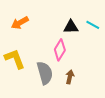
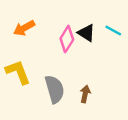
black triangle: (71, 27) -> (86, 33), turned 35
pink diamond: (60, 50) -> (67, 39), moved

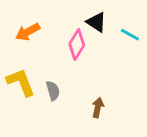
black triangle: (86, 33) -> (96, 22), moved
gray semicircle: (55, 89) -> (53, 91), moved, size x0.6

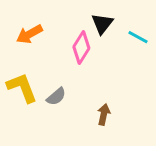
black triangle: (96, 22) -> (102, 24), turned 35
gray semicircle: (53, 91) -> (56, 97), turned 66

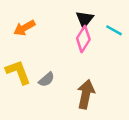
pink diamond: (81, 48) -> (83, 39), moved
brown arrow: (104, 114) -> (86, 94), size x1.6

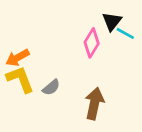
black triangle: (85, 19) -> (112, 21), moved
orange arrow: (24, 28) -> (18, 58), moved

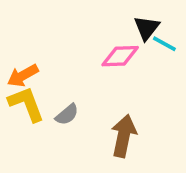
pink diamond: (92, 43) -> (120, 56), turned 56

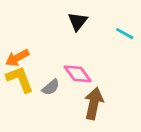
black triangle: (147, 28) -> (78, 21), moved
pink diamond: (120, 56) -> (78, 74), moved, turned 56

